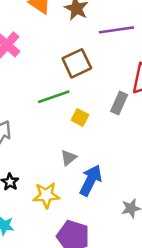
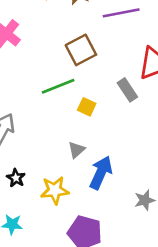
gray rectangle: (119, 103) -> (127, 90), turned -55

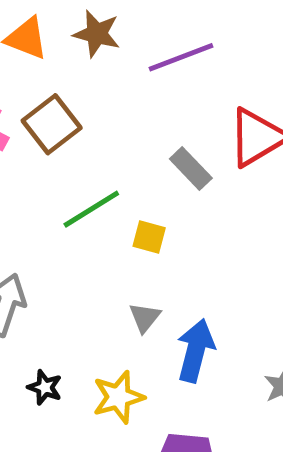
brown square: (81, 50) -> (52, 124), moved
gray rectangle: (127, 90) -> (191, 169), moved

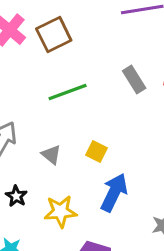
yellow square: (149, 237) -> (96, 152), moved
gray triangle: (145, 318) -> (51, 155), moved, turned -40

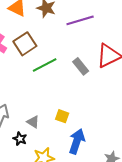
green line: (68, 92) -> (45, 65), moved
black star: (16, 196) -> (20, 139), moved

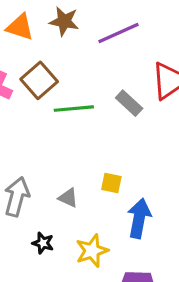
green line: (45, 65) -> (74, 109), turned 30
black star: (20, 139) -> (43, 243), moved

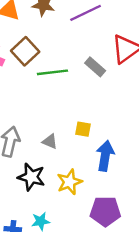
black star: (43, 243) -> (31, 177), size x1.6

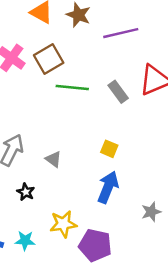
yellow square: (83, 129) -> (109, 149), moved
black star: (31, 177) -> (26, 192), size x0.6
yellow star: (69, 182) -> (63, 224), moved

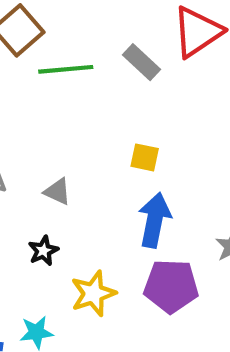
black star: (26, 192) -> (43, 251), moved, turned 30
purple pentagon: (95, 245) -> (171, 286), moved

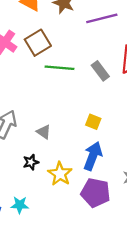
yellow star: (93, 294) -> (60, 174), moved, turned -30

